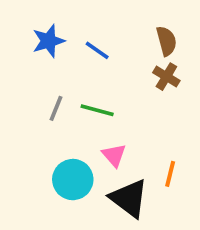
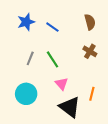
brown cross: (166, 77) -> (90, 51), moved
green line: (97, 110) -> (52, 59), turned 42
cyan circle: (73, 180) -> (26, 94), moved

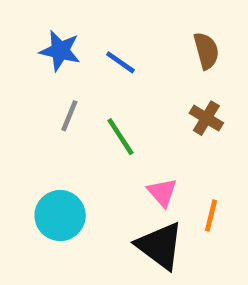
blue star: (26, 22) -> (60, 51), turned 30
gray line: (30, 58) -> (69, 116), moved
pink triangle: (62, 84) -> (162, 192), moved

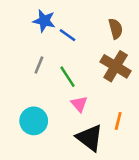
blue star: (60, 51) -> (44, 21), moved
brown cross: (206, 118) -> (116, 66), size x1.6
pink triangle: (162, 192) -> (79, 104), moved

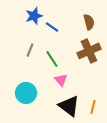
blue star: (44, 21) -> (34, 16), turned -30
brown cross: (116, 66) -> (89, 51), turned 35
orange line: (118, 121) -> (93, 107), moved

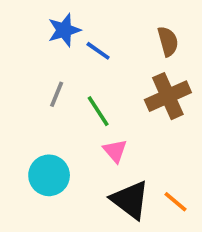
orange line: (93, 107) -> (175, 202), turned -64

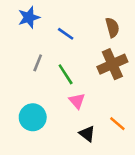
blue star: (64, 30) -> (29, 17), moved
black triangle: (130, 200) -> (87, 134), size x0.6
orange line: (175, 202) -> (117, 124), moved

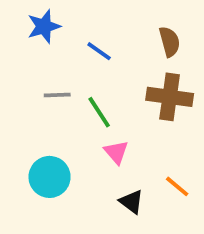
gray line: (38, 63) -> (57, 95), turned 66
brown cross: (112, 64) -> (170, 97), turned 32

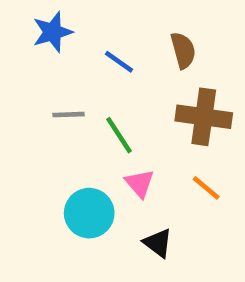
brown semicircle: (170, 42) -> (183, 50), moved
cyan circle: (50, 177) -> (89, 213), moved
orange line: (177, 186) -> (206, 188), moved

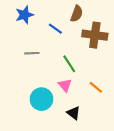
brown semicircle: (183, 50) -> (77, 14), moved, turned 35
brown cross: (204, 117) -> (95, 35), moved
green line: (119, 135) -> (69, 64), moved

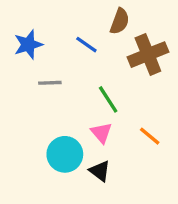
blue star: (24, 15) -> (28, 45), moved
brown cross: (95, 35) -> (148, 55), turned -30
black triangle: (73, 113) -> (100, 171), moved

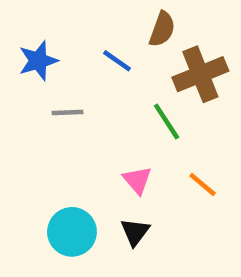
green line: (108, 99) -> (167, 122), moved
cyan circle: (65, 154) -> (72, 232), moved
black triangle: (100, 171) -> (135, 232), turned 30

